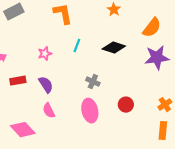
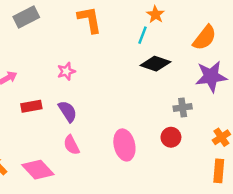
cyan line: (77, 46) -> (143, 35), moved
gray cross: (93, 82) -> (183, 108), moved, turned -32

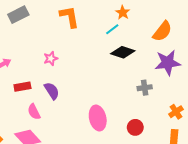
cyan line: (143, 35) -> (112, 29), turned 32
red circle: (171, 137) -> (135, 127), moved
pink semicircle: (71, 145) -> (34, 112), moved

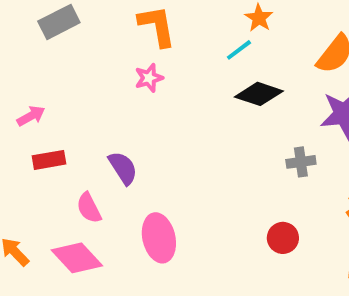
pink star: (51, 58) -> (149, 78), moved
red rectangle: (22, 87) -> (49, 160), moved
pink ellipse: (98, 118) -> (159, 238), moved

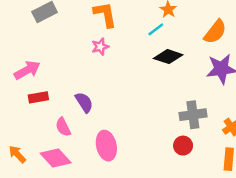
pink arrow: (31, 116) -> (27, 70), size x1.5
gray cross: (301, 162) -> (193, 115), moved, size x1.5

